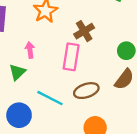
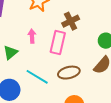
pink arrow: (30, 50) -> (32, 36), moved

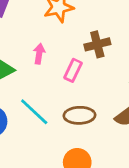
pink rectangle: (58, 43) -> (73, 70), size x0.7

